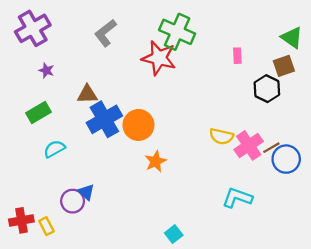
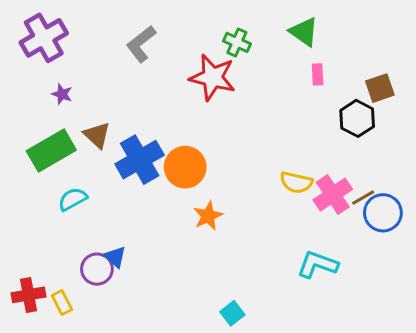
green cross: (177, 32) -> (237, 42), size x0.6
green triangle: (292, 37) -> (304, 32), moved
brown triangle: (87, 94) -> (97, 135), moved, turned 45
green rectangle: (38, 112) -> (51, 150), size x1.4

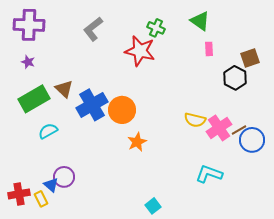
purple cross: (44, 38) -> (29, 25), turned 32
purple star: (62, 94) -> (28, 62), moved
blue triangle: (115, 257) -> (51, 185), moved

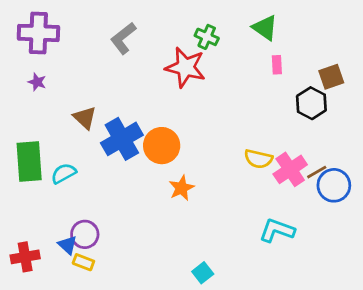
green rectangle: (34, 99) -> (29, 161), moved, turned -64
yellow rectangle: (41, 199) -> (83, 262), moved, turned -42

